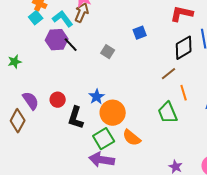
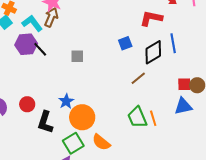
blue square: (140, 33) -> (125, 43), moved
gray square: (108, 52) -> (77, 56), turned -32
orange line: (184, 93) -> (153, 118), moved

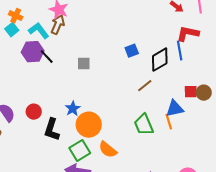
red L-shape: (151, 18) -> (188, 34), moved
blue triangle: (183, 106) -> (175, 109), moved
orange line: (153, 118) -> (169, 122), moved

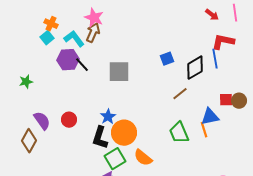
gray square: (84, 64) -> (119, 72), size x1.6
black L-shape: (52, 130) -> (100, 138), moved

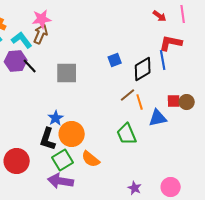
pink star: (94, 18) -> (42, 19), turned -30
red circle: (69, 120) -> (17, 161), moved, size x1.6
orange line: (204, 130) -> (140, 102), moved

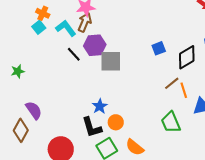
purple hexagon: (16, 61) -> (95, 45), moved
orange circle: (72, 134) -> (116, 122), size x0.6
black L-shape: (48, 139) -> (92, 127), turned -35

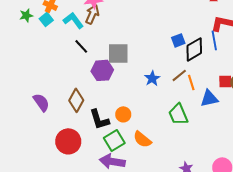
purple hexagon: (95, 45) -> (102, 70), moved
blue square: (159, 48) -> (178, 40), moved
green star: (18, 71) -> (26, 15), moved
blue star: (100, 106) -> (152, 78), moved
brown diamond: (21, 130) -> (76, 100), moved

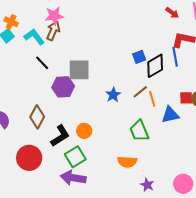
black L-shape: (99, 119) -> (60, 136), turned -105
orange semicircle: (142, 139) -> (127, 162), moved, turned -36

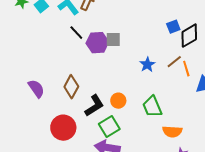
gray square: (79, 70) -> (113, 40), size x0.7
purple hexagon: (63, 87) -> (97, 43), moved
green trapezoid: (139, 131) -> (152, 107), moved
orange semicircle: (127, 162) -> (172, 132), moved

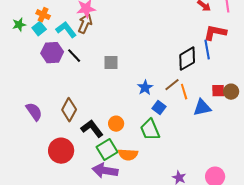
blue square: (173, 27) -> (159, 108), moved, turned -32
purple hexagon: (97, 43) -> (52, 53), moved
black L-shape: (94, 106) -> (92, 129), turned -95
orange semicircle: (172, 132) -> (128, 155), moved

